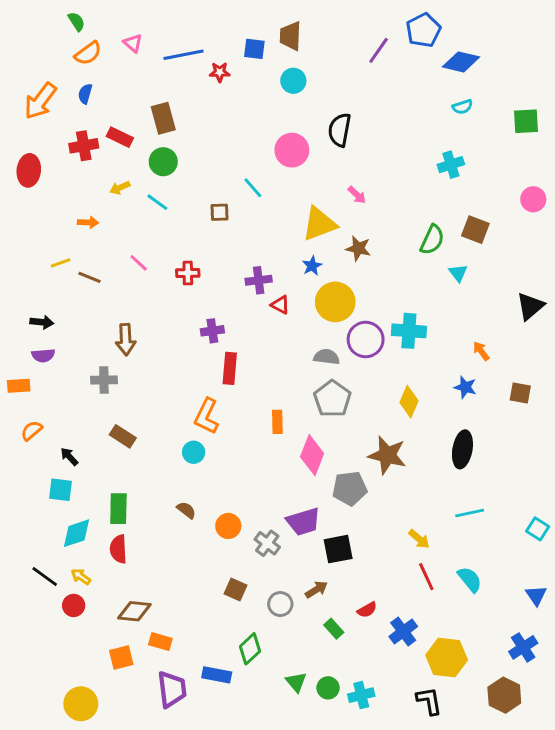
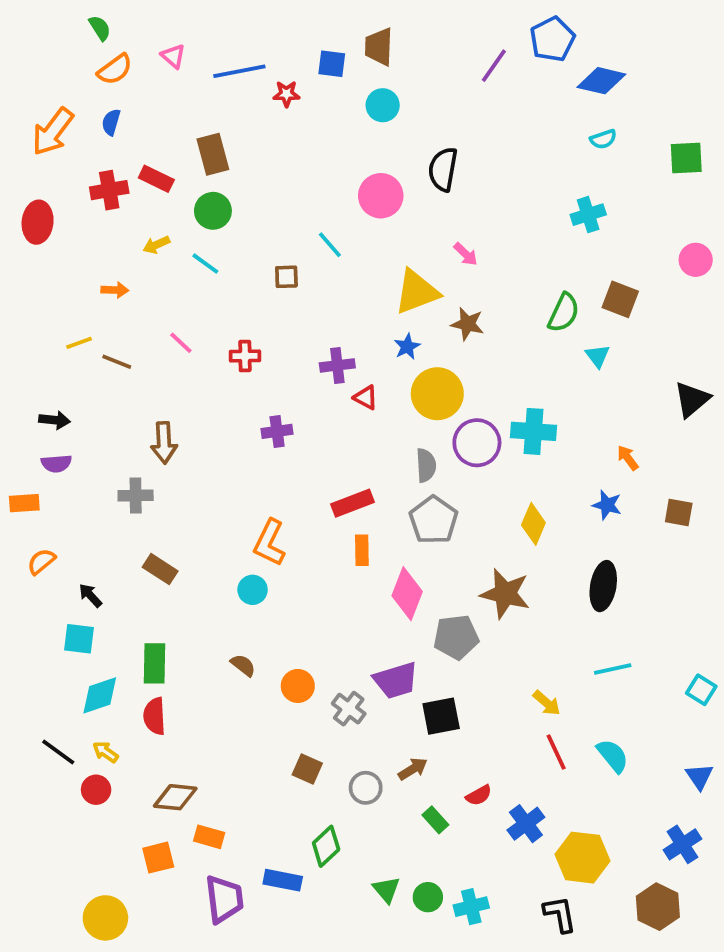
gray semicircle: (327, 357) -> (426, 465), turned 80
red rectangle: (230, 368) -> (352, 503), moved, turned 64

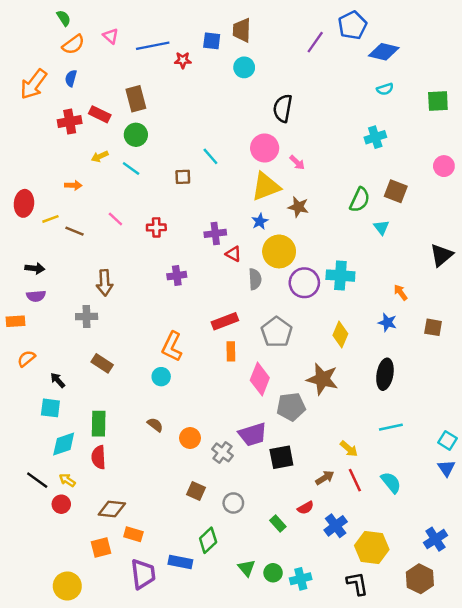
pink circle: (381, 196) -> (265, 148), moved
red ellipse: (38, 222) -> (24, 203), moved
gray semicircle: (426, 465) -> (255, 279), moved
brown arrow: (413, 769) -> (325, 478), moved
blue triangle: (699, 776) -> (446, 468), moved

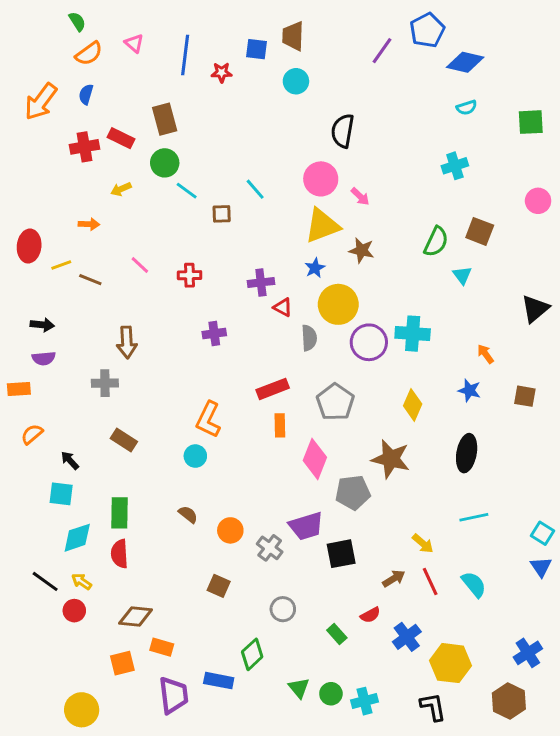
blue line: (153, 46) -> (185, 55), turned -72
cyan line: (131, 168) -> (187, 191), moved
brown square: (196, 491) -> (219, 586), moved

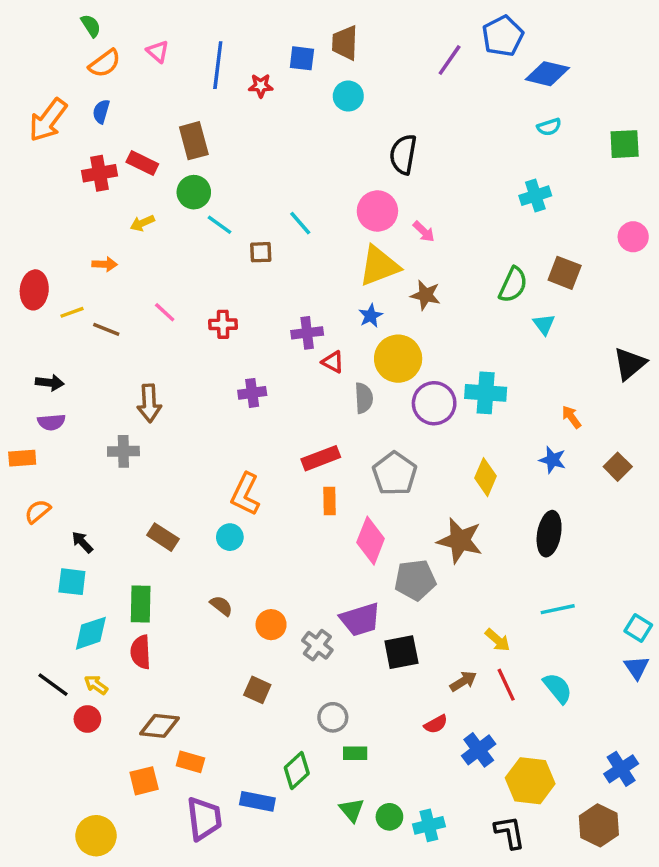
brown square: (525, 396) -> (618, 467), turned 35
brown rectangle: (124, 440) -> (163, 537), moved
green rectangle: (337, 634) -> (355, 753), moved, turned -48

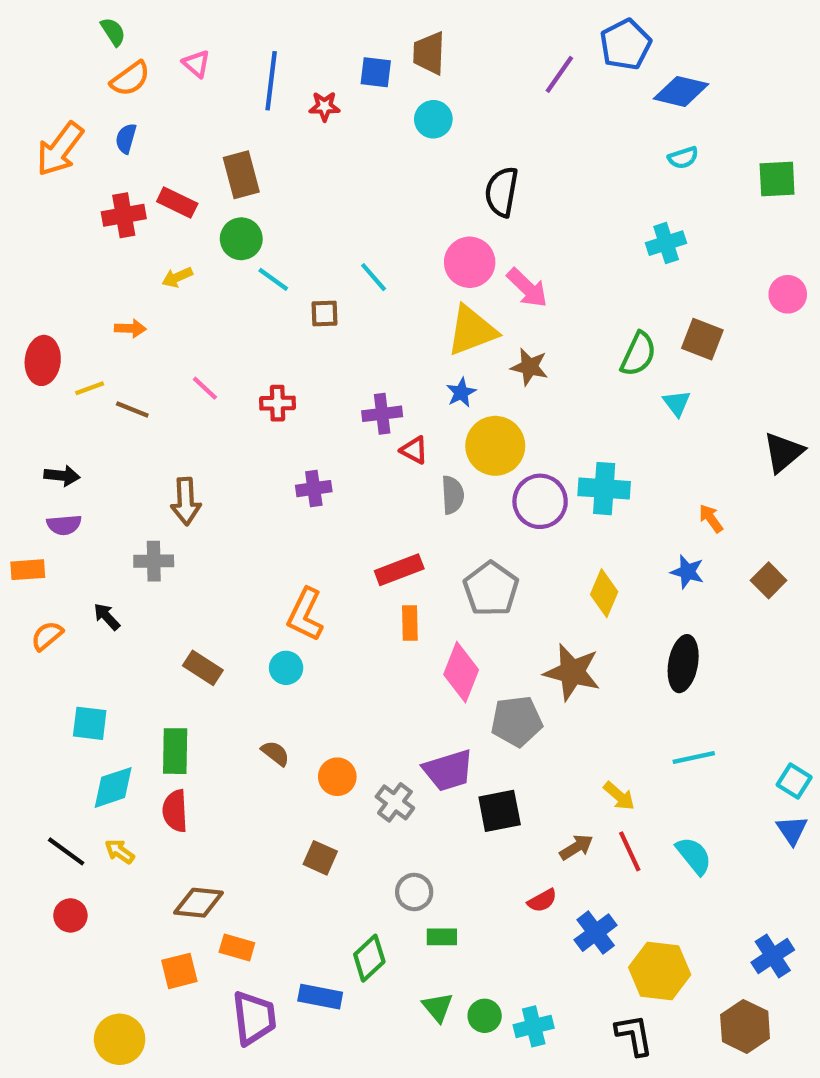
pink arrow: (424, 232) -> (527, 288), size x1.5
black arrow: (82, 542) -> (107, 617), moved
red circle: (87, 719) -> (70, 915), moved

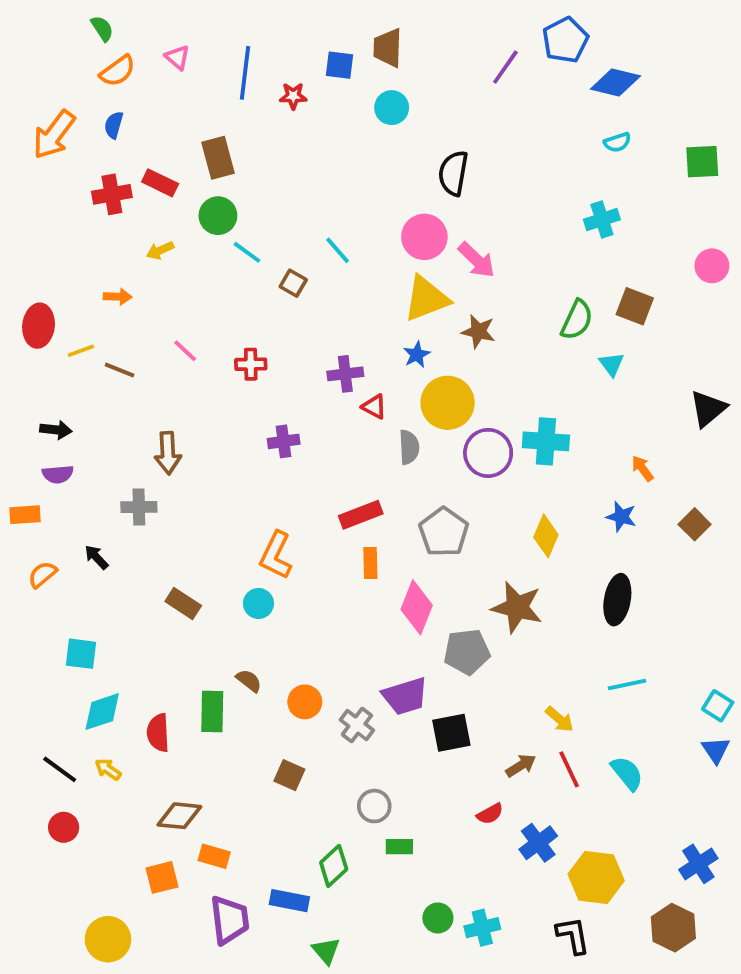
brown square: (324, 313) -> (293, 283), turned 32
green rectangle: (175, 751) -> (212, 712), moved
green triangle: (438, 1007) -> (326, 951), moved

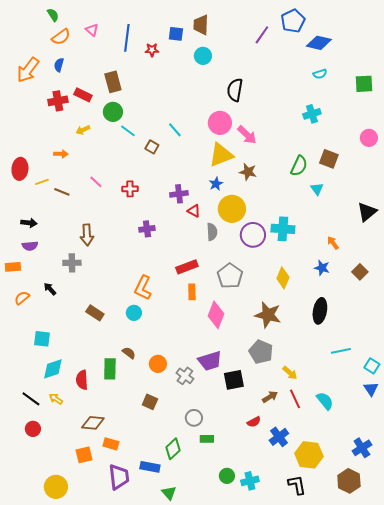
gray pentagon: (467, 652) -> (261, 352), moved, turned 30
cyan line: (627, 685) -> (341, 351), moved

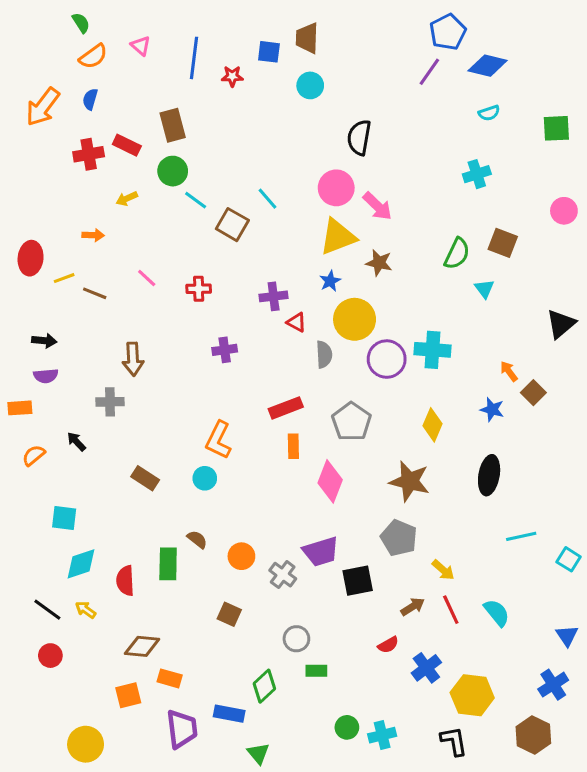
purple line: (262, 35) -> (429, 72), moved
brown square: (152, 147) -> (232, 225), size x1.5
brown square: (360, 272) -> (533, 393), moved
blue triangle: (371, 389) -> (567, 636), moved

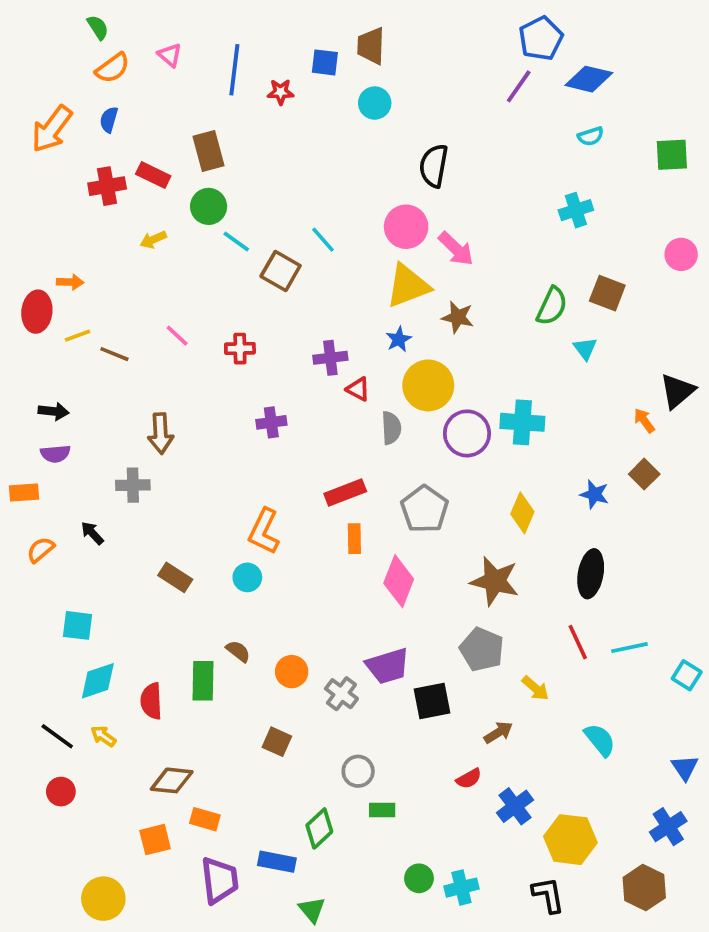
orange arrow: (93, 235) -> (70, 282), moved
orange arrow: (509, 371) -> (644, 421), moved
red line: (451, 610) -> (578, 642), moved

